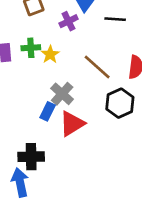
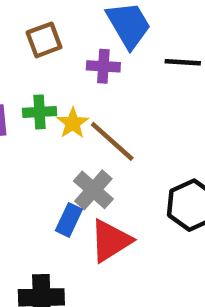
purple cross: (68, 21) -> (103, 66), turned 30
brown line: (97, 67) -> (112, 141), moved

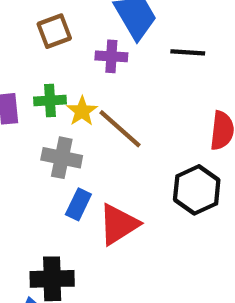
gray cross: (93, 190) -> (62, 158), moved, turned -30

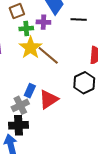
green cross: (50, 100) -> (26, 28), moved
yellow star: (82, 111) -> (31, 48), size x1.6
gray cross: (62, 158) -> (20, 105), moved, turned -36

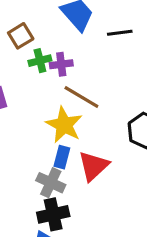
purple cross: (43, 22) -> (61, 64), moved
yellow star: (31, 48) -> (64, 125), moved
gray cross: (20, 105) -> (51, 183), turned -30

